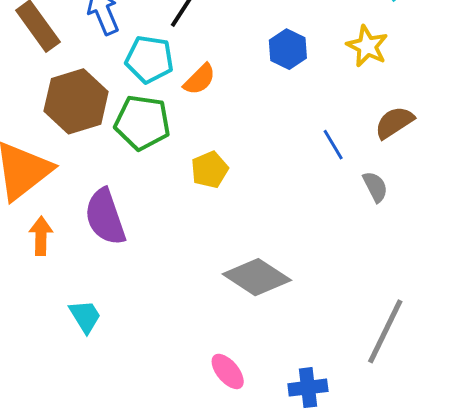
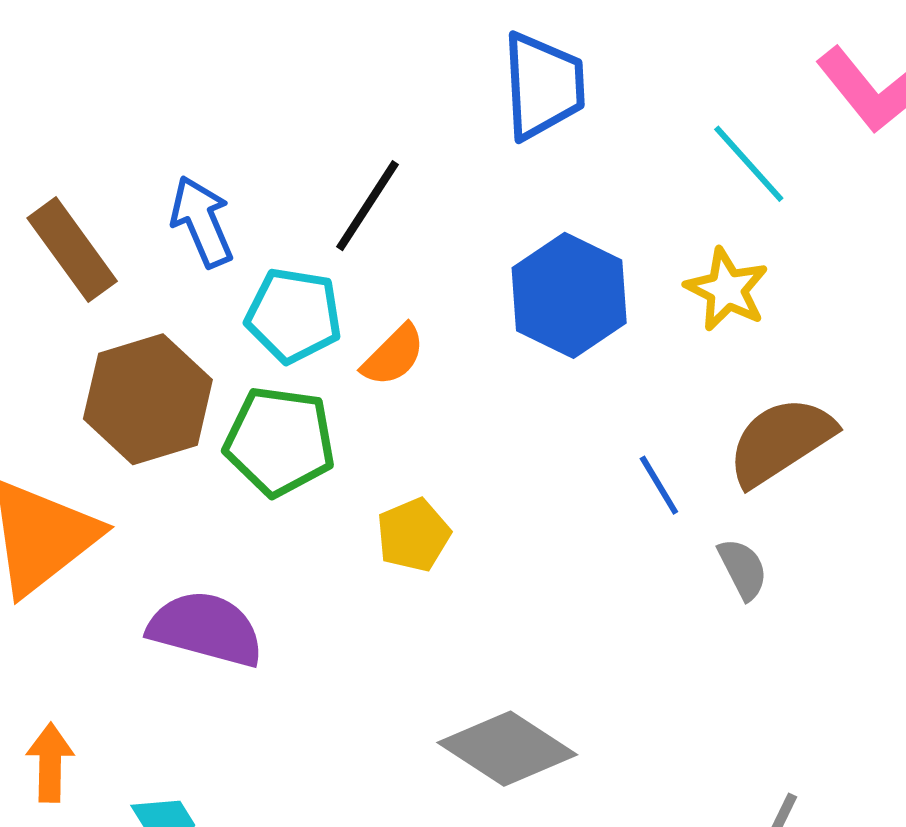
blue hexagon: (288, 49) -> (569, 295), size x1.5
brown semicircle: (394, 122) -> (781, 441), size x1.4
purple semicircle: (105, 217) -> (206, 629), turned 124
orange arrow: (41, 236) -> (50, 763), moved

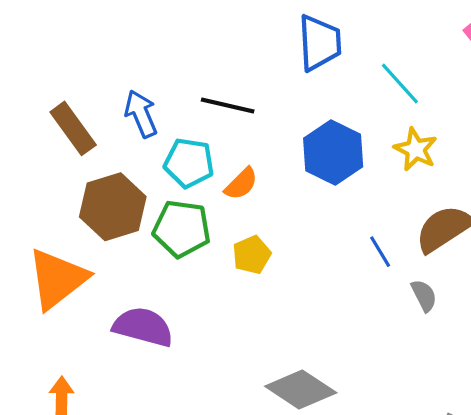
cyan line: (749, 164) -> (400, 84), moved
black line: (367, 206) -> (228, 105), turned 70
yellow pentagon: (413, 535) -> (252, 255), moved

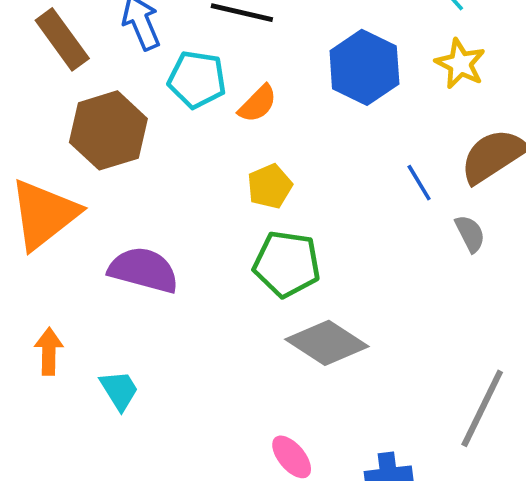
green pentagon: (182, 229) -> (287, 264), moved

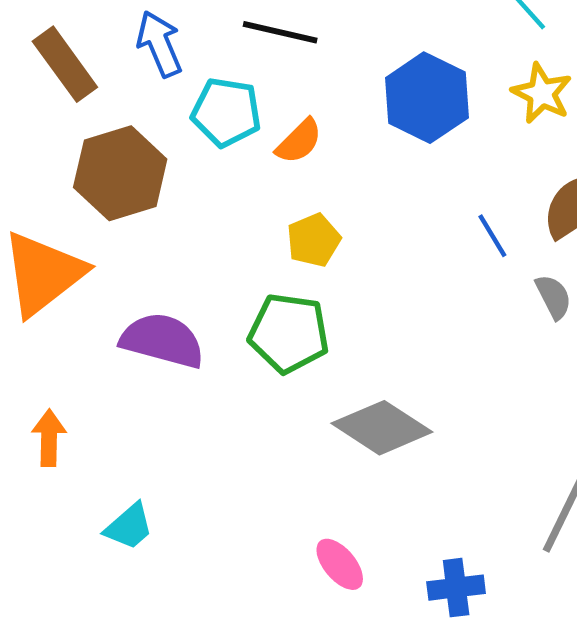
green pentagon: (287, 264) -> (289, 333), moved
cyan trapezoid: (119, 390) -> (129, 527), moved, turned 81

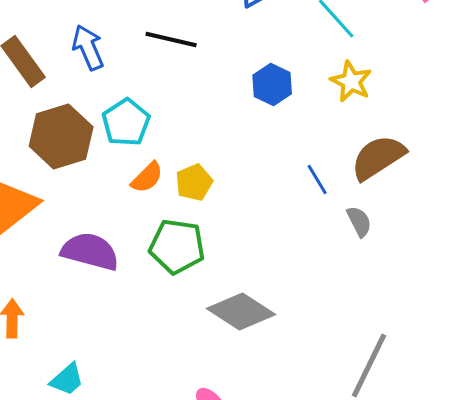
blue hexagon: (427, 98) -> (272, 84), size x0.7
cyan pentagon: (226, 112) -> (126, 122), moved, turned 30
orange semicircle: (299, 141) -> (147, 177), moved

